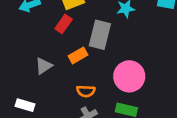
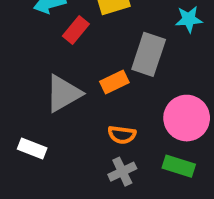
red rectangle: (64, 24) -> (76, 30), moved
gray triangle: (44, 66) -> (63, 93), size x1.5

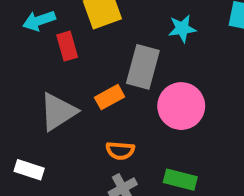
red rectangle: (76, 30) -> (67, 46), turned -52
pink circle: (187, 118) -> (181, 106), moved

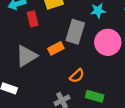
pink circle: (181, 106) -> (108, 42), moved
orange semicircle: (120, 151) -> (77, 76), moved, turned -49

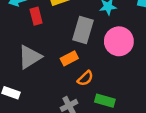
orange rectangle: (56, 48) -> (69, 58), moved

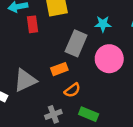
gray triangle: (30, 57) -> (25, 80), moved

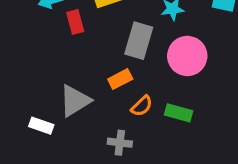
gray cross: (53, 114) -> (120, 143), turned 35
green rectangle: (89, 114) -> (179, 113), moved

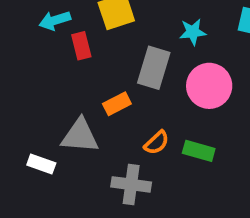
orange rectangle: (120, 79) -> (117, 104), moved
gray triangle: (75, 101) -> (80, 136), turned 36
gray cross: (120, 143) -> (131, 184), size x1.4

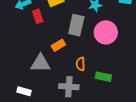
orange semicircle: (157, 143) -> (81, 64), turned 136
green rectangle: (199, 151) -> (103, 77), moved
white rectangle: (41, 164) -> (24, 91), moved

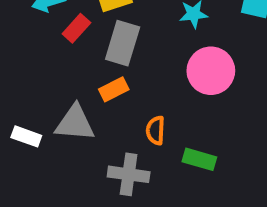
red rectangle: (38, 16) -> (76, 28), turned 56
gray rectangle: (76, 25) -> (123, 43), moved
white rectangle: (24, 91) -> (26, 136), moved

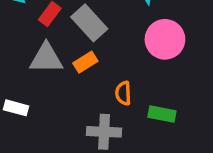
gray rectangle: (123, 43) -> (89, 23), turned -54
gray triangle: (75, 123) -> (46, 58), moved

